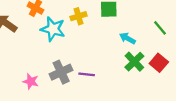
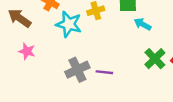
cyan arrow: (127, 38) -> (143, 24), moved
pink star: (31, 81) -> (27, 51), moved

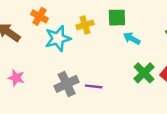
cyan star: (69, 24) -> (58, 38), turned -30
pink star: (27, 51) -> (16, 78), moved

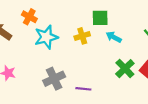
yellow cross: (85, 25) -> (82, 36), moved
purple line: (94, 86) -> (83, 89), moved

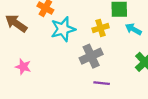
gray cross: (54, 79) -> (91, 56), moved

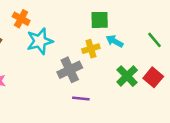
yellow cross: (101, 28) -> (91, 49), moved

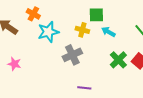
yellow cross: (91, 49) -> (82, 30), moved, turned 32
purple line: (81, 98) -> (84, 88), moved

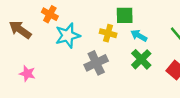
green cross: (118, 60) -> (141, 59), moved

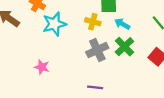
gray cross: (96, 63) -> (97, 50), moved
pink star: (27, 74) -> (42, 67), moved

